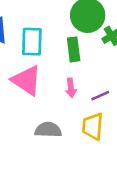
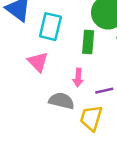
pink triangle: (26, 80) -> (38, 62), size x0.7
gray semicircle: (48, 130) -> (61, 101), moved

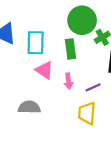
pink triangle: (38, 62) -> (44, 70), moved
gray semicircle: (61, 101) -> (29, 107), moved

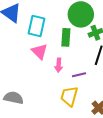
gray semicircle: (29, 107) -> (14, 98), moved

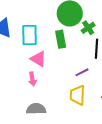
pink arrow: (59, 65) -> (32, 79), moved
gray semicircle: (14, 98) -> (36, 109), moved

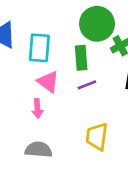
purple line: (82, 72) -> (87, 85), moved

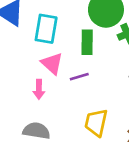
purple line: (87, 85) -> (79, 77), moved

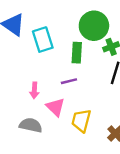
cyan rectangle: (46, 29) -> (43, 40), turned -30
pink triangle: (52, 63) -> (55, 107), moved

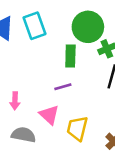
cyan rectangle: (43, 40) -> (34, 26), moved
pink arrow: (34, 90) -> (15, 101), moved

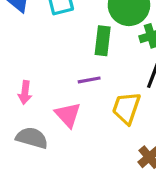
yellow trapezoid: (77, 128) -> (126, 108), moved

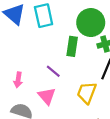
purple line: (89, 80) -> (53, 71), moved, turned 48

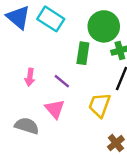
cyan rectangle: (44, 16) -> (51, 19), turned -45
pink arrow: (18, 80) -> (30, 77), moved

